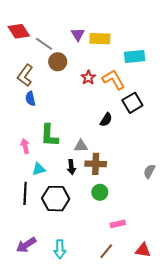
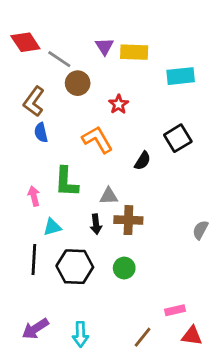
orange L-shape: (114, 80) -> (97, 140), moved
green circle: (100, 192) -> (124, 268), moved
pink rectangle: (118, 224) -> (175, 310), moved

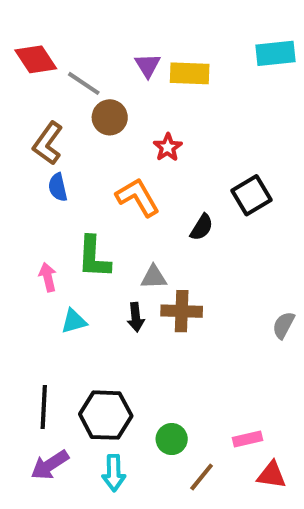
cyan rectangle: (181, 76) -> (276, 53), moved
black line: (34, 260) -> (44, 407), moved
black hexagon: (75, 267) -> (106, 415), moved
green circle: (124, 268) -> (172, 439), moved

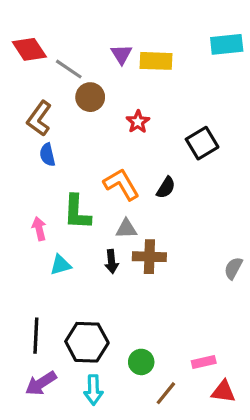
black square: (252, 195) -> (202, 143), moved
orange L-shape: (138, 197) -> (121, 184), moved

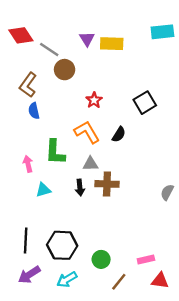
red star: (138, 122) -> (94, 100), moved
cyan arrow: (93, 390) -> (67, 279), turned 60

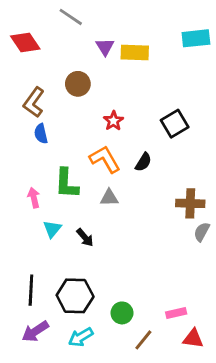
gray line: (49, 50) -> (71, 17), moved
brown cross: (107, 184) -> (190, 203), moved
black arrow: (80, 187) -> (85, 238), moved, turned -35
cyan triangle: (43, 190) -> (52, 229), turned -35

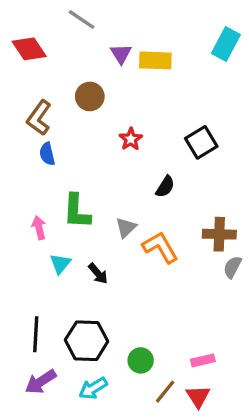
cyan rectangle: (196, 38) -> (226, 44), turned -56
orange L-shape: (105, 159) -> (160, 247), moved
gray triangle: (109, 198) -> (126, 228), turned -42
red triangle: (193, 339) -> (198, 396), moved, turned 50

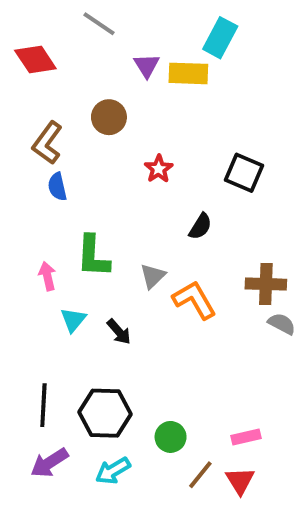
cyan rectangle: (226, 44) -> (220, 38), moved
black square: (201, 142) -> (244, 173), turned -36
gray semicircle: (232, 267) -> (282, 324), turned 90

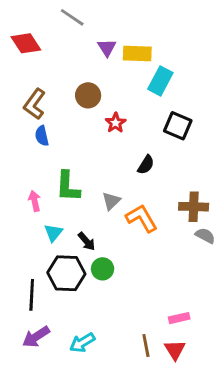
cyan rectangle: (220, 38) -> (160, 81), moved
brown circle: (109, 117) -> (88, 95), moved
black hexagon: (105, 413) -> (66, 273), moved
green circle: (171, 437) -> (103, 269), moved
brown line: (200, 475) -> (146, 346), turned -50

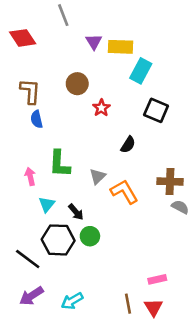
gray line: (72, 17) -> (63, 15), turned 35
brown L-shape: (35, 104) -> (30, 91), turned 148
black line: (32, 295) -> (28, 259), turned -56

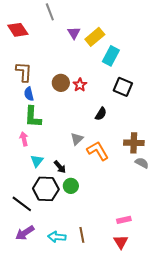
yellow rectangle: (120, 47) -> (95, 37), turned -42
brown circle: (77, 84) -> (61, 83), moved
green L-shape: (59, 164) -> (33, 117), moved
cyan arrow: (72, 301) -> (57, 237), turned 36
brown line: (128, 304) -> (82, 235), moved

